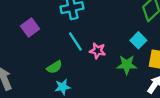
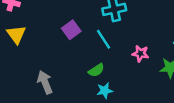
cyan line: (75, 41) -> (103, 39), moved

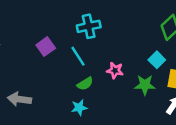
green semicircle: (96, 70) -> (85, 84), moved
gray arrow: (45, 82) -> (19, 99), turned -60

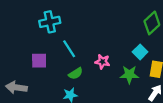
cyan cross: (89, 26) -> (50, 22), moved
purple square: (46, 47) -> (39, 61), moved, turned 35

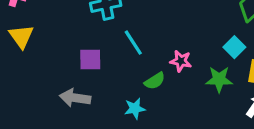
green semicircle: (76, 73) -> (155, 81), moved
gray arrow: (16, 87) -> (75, 98), moved

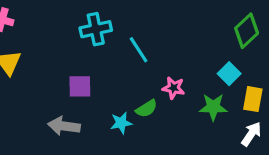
cyan line: (133, 43) -> (139, 50), moved
cyan star: (135, 109) -> (121, 123), moved

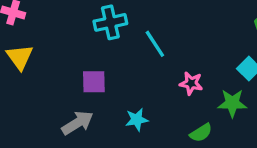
green semicircle: (147, 109) -> (201, 133), moved
gray arrow: (64, 126) -> (77, 123), turned 140

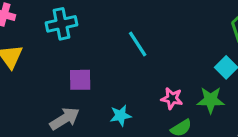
cyan cross: (110, 22) -> (62, 24), moved
pink star: (191, 83) -> (172, 98), moved

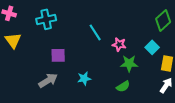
pink star: (172, 98) -> (119, 44), moved
green star: (211, 100) -> (129, 63), moved

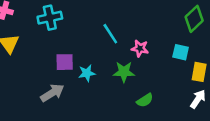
cyan square: (152, 47) -> (181, 52), turned -32
green star: (129, 63) -> (124, 72), moved
cyan star: (84, 78) -> (87, 73), moved

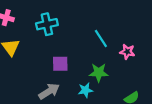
green star: (124, 72) -> (99, 73), moved
cyan star: (87, 73) -> (85, 90), moved

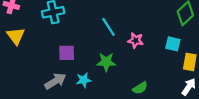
cyan star: (85, 90) -> (84, 80), moved

